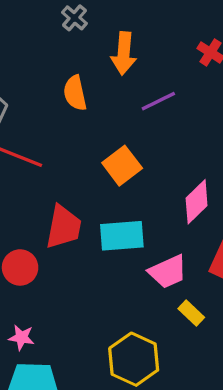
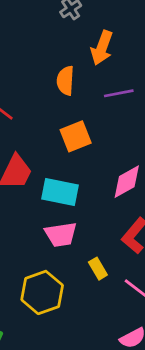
orange semicircle: (75, 93) -> (65, 81), moved
pink trapezoid: (168, 272) -> (61, 234), moved

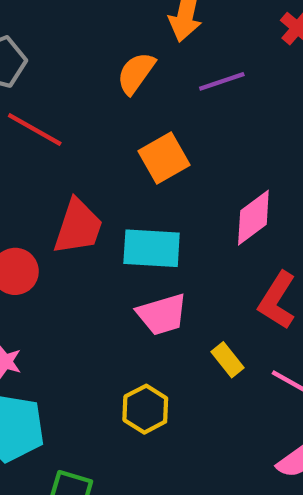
orange semicircle: (65, 81) -> (136, 73), turned 40
yellow hexagon: (42, 292) -> (145, 409), size x0.7

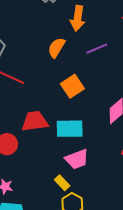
red trapezoid: (78, 227) -> (35, 121), turned -112
yellow rectangle: (227, 360) -> (62, 183), moved

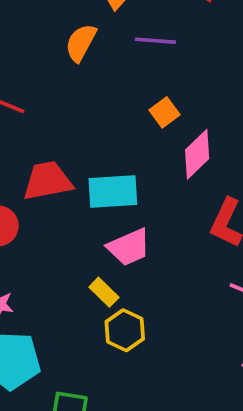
purple line: (97, 49) -> (155, 41), turned 30
orange square: (72, 86) -> (164, 112), moved, size x0.7

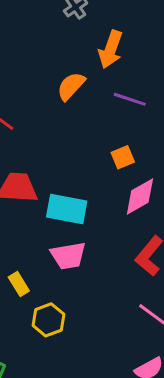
yellow rectangle: (104, 292) -> (19, 284), moved

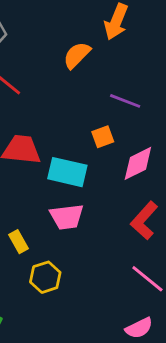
purple line: (130, 99) -> (125, 101), moved
orange square: (123, 157) -> (103, 137), moved

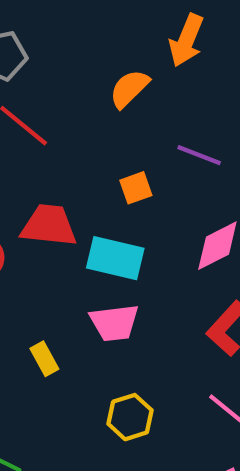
orange square: (103, 137) -> (136, 188), moved
yellow hexagon: (45, 277) -> (130, 417), moved

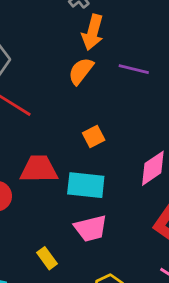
orange arrow: (186, 40) -> (93, 32), moved
purple line: (199, 155) -> (134, 69), moved

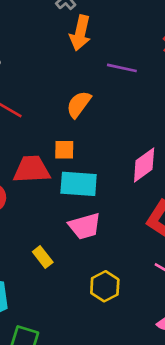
orange semicircle: (81, 71) -> (79, 104), moved
orange square: (94, 137) -> (64, 150), moved, turned 30

